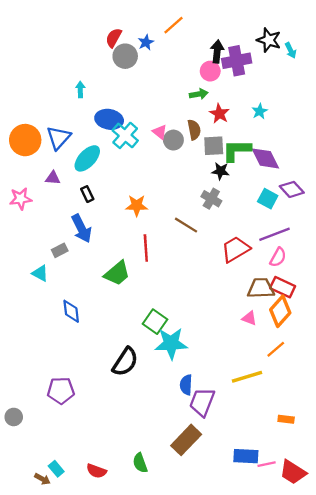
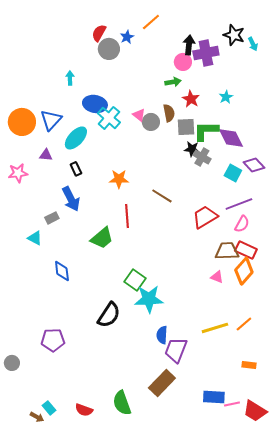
gray cross: (211, 199) -> (202, 157), moved
orange line: (276, 349) -> (244, 324), moved
green semicircle: (140, 463) -> (122, 403), size x1.4

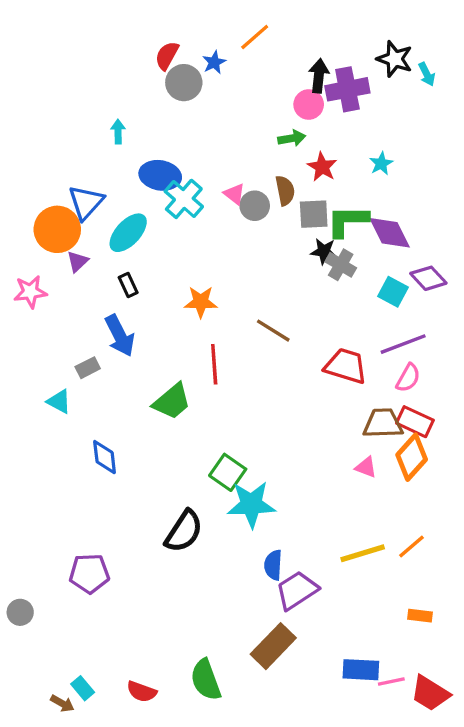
orange circle: (22, 122) -> (57, 229), moved
purple triangle: (46, 155) -> (78, 261), turned -48
red trapezoid: (205, 217) -> (346, 366), turned 48
purple trapezoid: (176, 350) -> (297, 590), turned 36

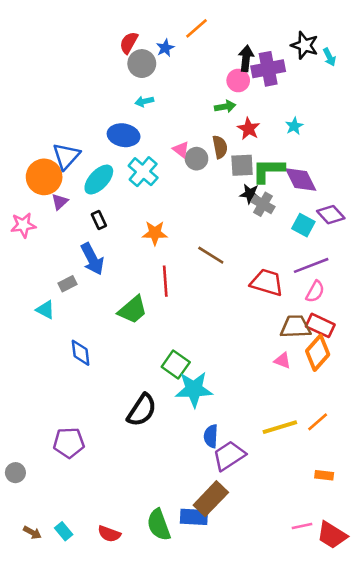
cyan arrow: (118, 132) -> (144, 101), moved, turned -102
cyan cross: (184, 199) -> (143, 172), moved
blue rectangle: (361, 670) -> (194, 517), moved
brown arrow: (62, 703) -> (32, 533), moved

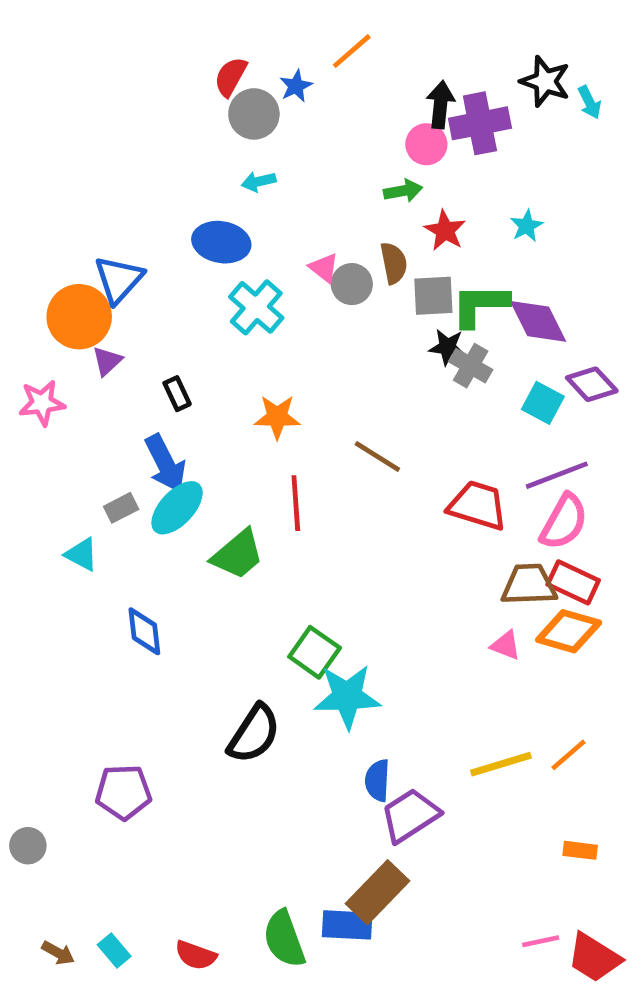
cyan ellipse: (99, 180) -> (177, 508), moved
pink semicircle: (315, 292) -> (564, 522), size x1.4
orange diamond: (318, 353) -> (569, 631), turned 64

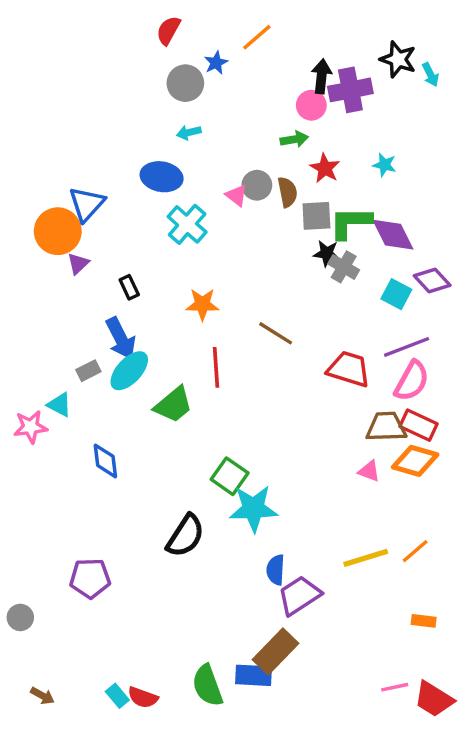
red semicircle: (231, 77) -> (168, 30), moved
cyan star: (527, 226) -> (384, 165), turned -30
gray circle: (352, 284) -> (257, 185), moved
pink star: (42, 403) -> (31, 427), moved
cyan rectangle: (114, 951) -> (117, 696), moved

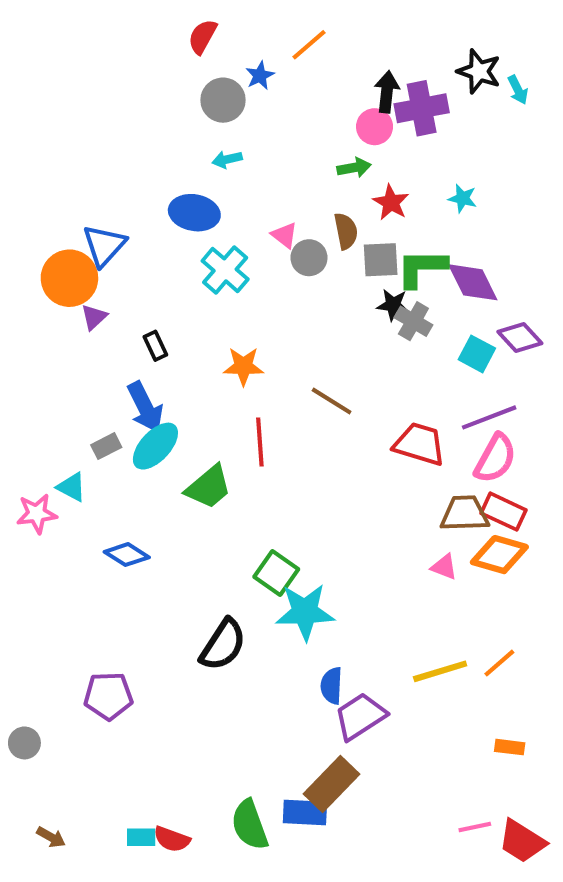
gray circle: (257, 185) -> (309, 258), moved
blue diamond: (105, 461) -> (127, 555), turned -51
cyan rectangle: (117, 696) -> (141, 837), turned -50

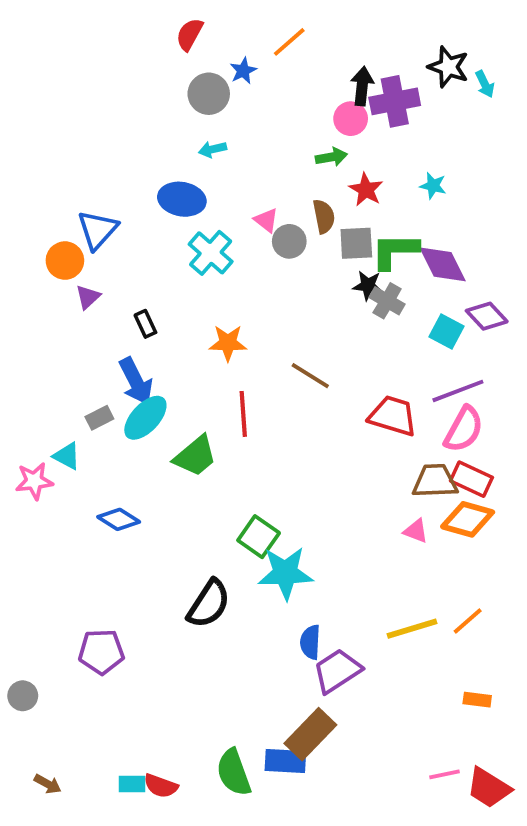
orange circle: (69, 278) -> (65, 261), size x0.7

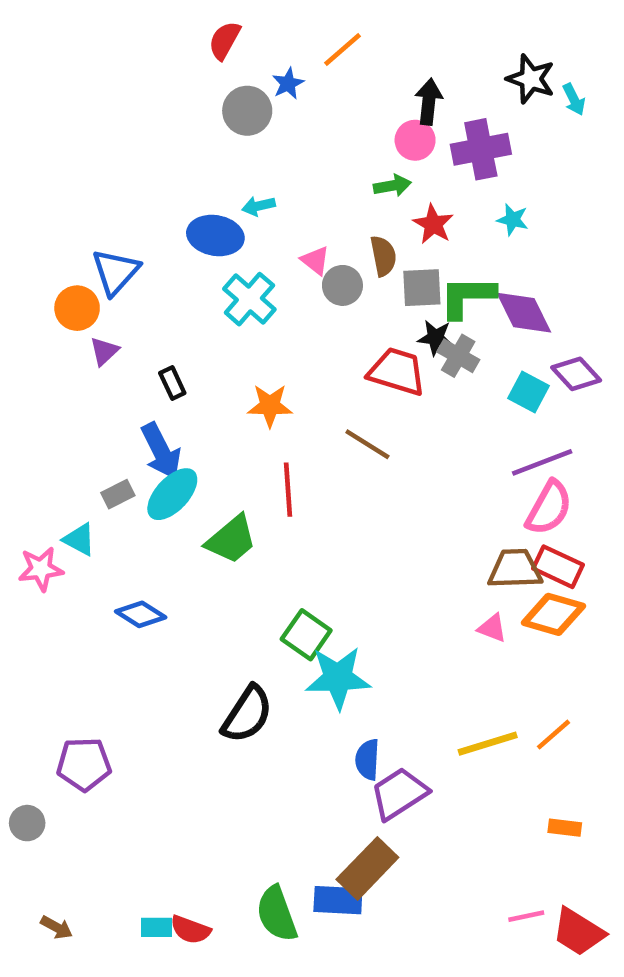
purple cross: (395, 101) -> (481, 149), moved
cyan arrow: (213, 149) -> (259, 206), moved
red trapezoid: (393, 416) -> (397, 372), moved
purple pentagon: (101, 652) -> (84, 764), moved

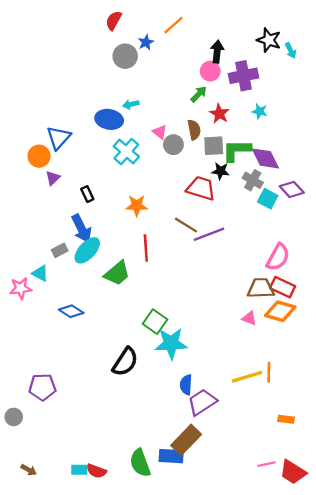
green arrow: (392, 186) -> (199, 94), turned -36
gray cross: (458, 356) -> (253, 180), moved
purple line: (542, 462) -> (209, 234), moved
orange line: (553, 735) -> (269, 372), moved, turned -48

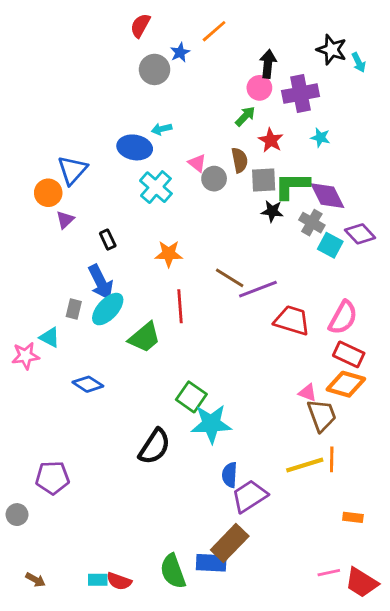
red trapezoid: (201, 188) -> (292, 320), moved
gray rectangle: (60, 250) -> (74, 309), turned -49
brown trapezoid: (261, 288) -> (322, 415), moved, turned 72

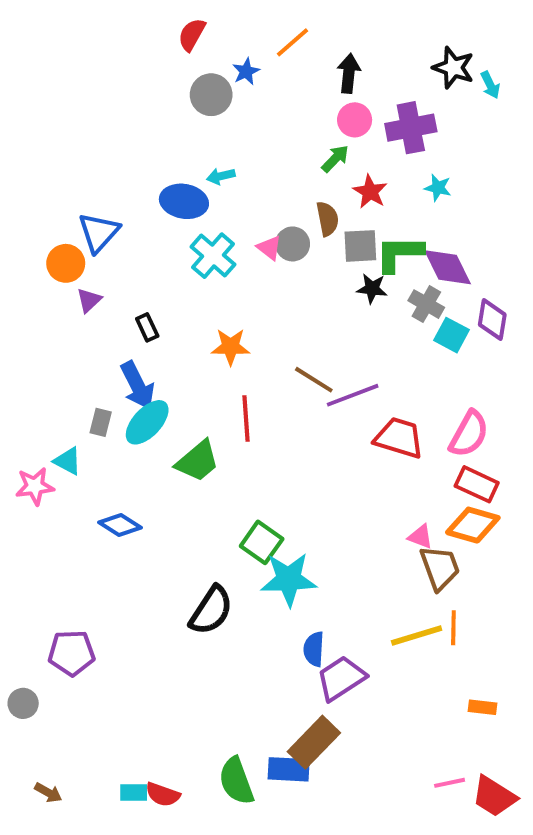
black arrow: (268, 64) -> (349, 73), moved
pink triangle: (197, 163) -> (269, 248), moved
purple diamond: (360, 234) -> (492, 320), turned 52

